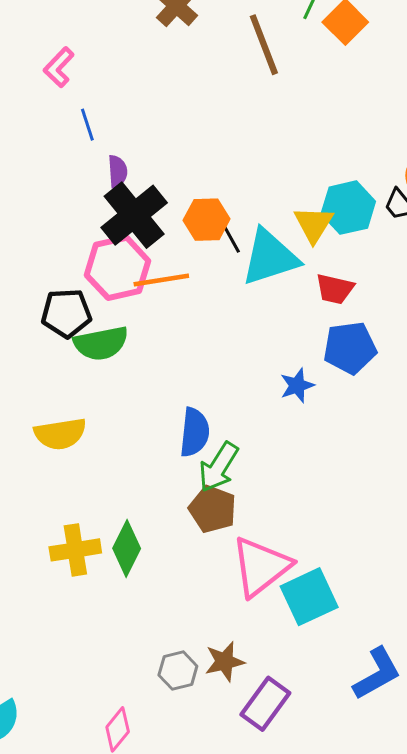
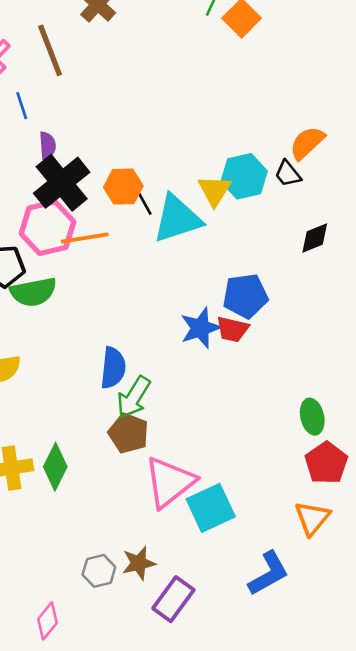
brown line: (264, 45) -> (50, 50), moved
red trapezoid: (335, 289) -> (233, 329), moved
blue star: (297, 386) -> (200, 328), size x1.4

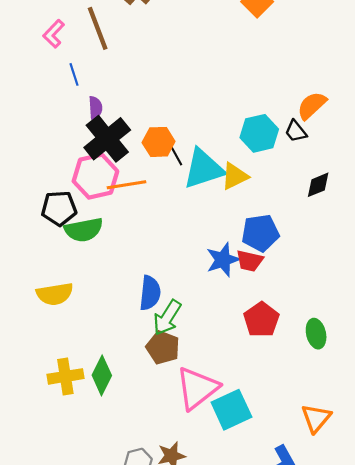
yellow triangle: (215, 190) -> (235, 176), moved, turned 32
red pentagon: (326, 463) -> (261, 320), moved

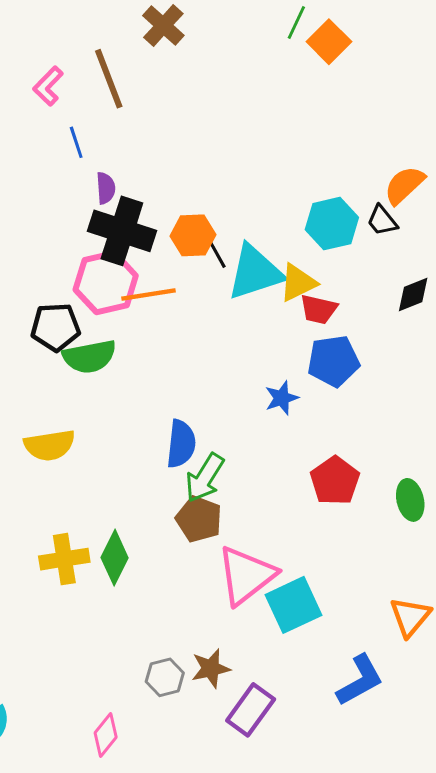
black cross: (107, 139) -> (122, 231), turned -33
blue star: (223, 260) -> (282, 398), size x0.7
red trapezoid: (250, 261) -> (319, 309), moved

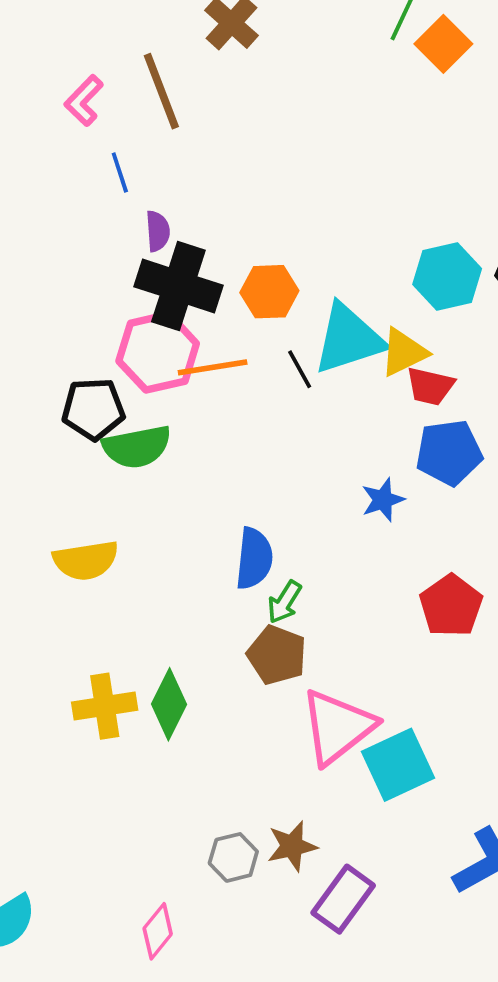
black line: (217, 253) -> (300, 369), moved
green arrow: (205, 478) -> (284, 602), size x0.7

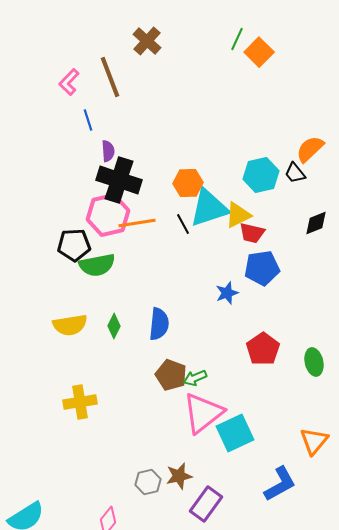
orange hexagon: (269, 292) -> (188, 183), moved
green arrow: (284, 602) -> (195, 378), moved, turned 35
green diamond: (169, 704) -> (114, 326), moved, size x0.7

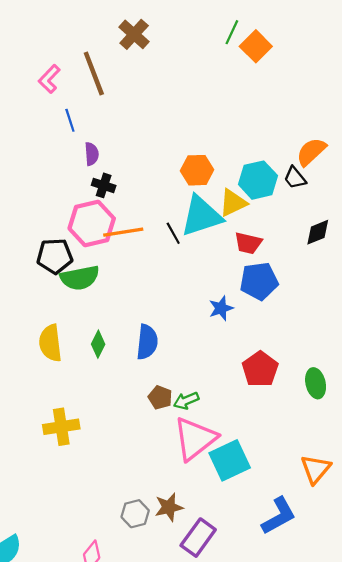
black cross: (119, 180) -> (104, 185), size x0.5
orange hexagon: (188, 183) -> (197, 170), moved
yellow triangle: (238, 215) -> (233, 203), moved
yellow semicircle: (70, 325) -> (50, 343), turned 92
brown pentagon: (171, 375) -> (160, 397), size x0.7

